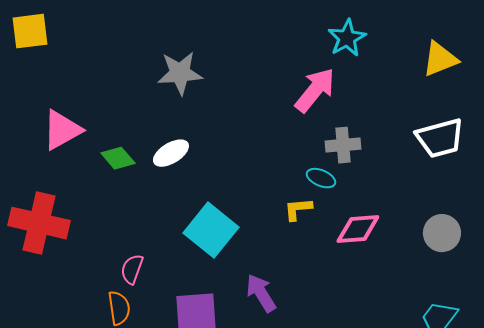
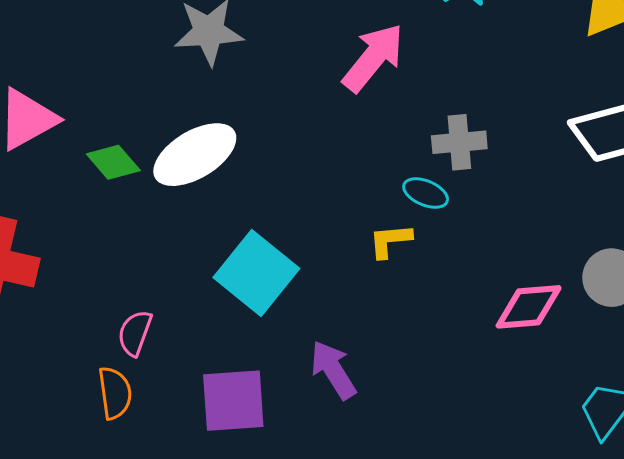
pink arrow: (315, 90) -> (373, 58), moved
white ellipse: (171, 153) -> (195, 155), size x1.5
pink diamond: (358, 229) -> (529, 307), moved

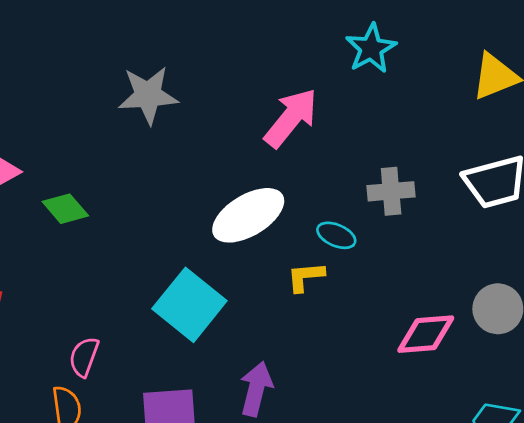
gray cross: (459, 142) -> (391, 191), moved
white ellipse: (195, 155) -> (248, 215), moved
purple arrow: (333, 370) -> (256, 389), turned 46

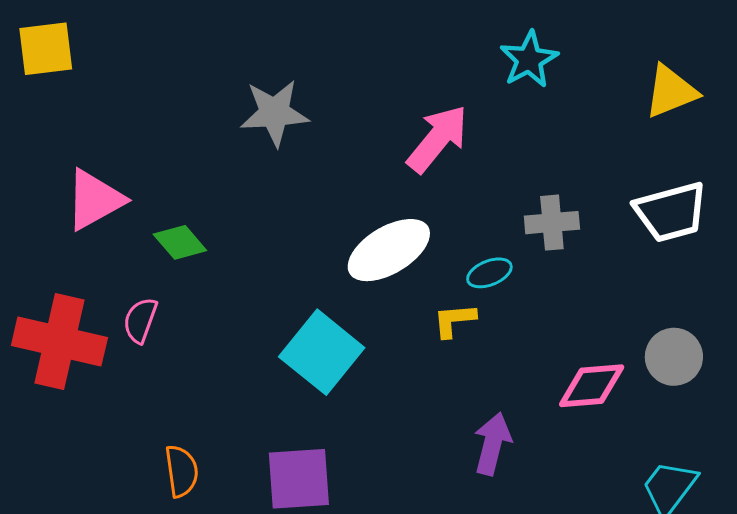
cyan ellipse: (336, 235) -> (489, 273), turned -45
pink semicircle: (84, 357) -> (140, 320), moved
purple arrow: (256, 389) -> (492, 444), moved

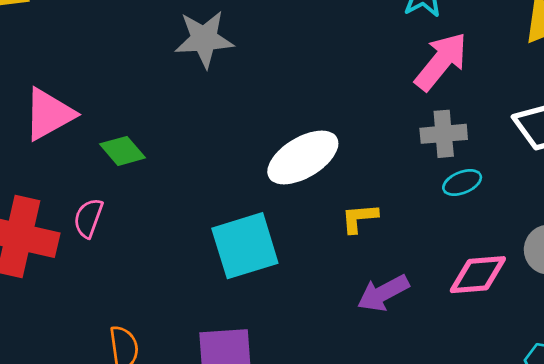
pink arrow: (438, 139) -> (441, 61), moved
cyan ellipse: (489, 273) -> (462, 183), moved
cyan square: (322, 352) -> (245, 246), turned 34
purple arrow: (492, 444) -> (383, 293), moved, turned -132

